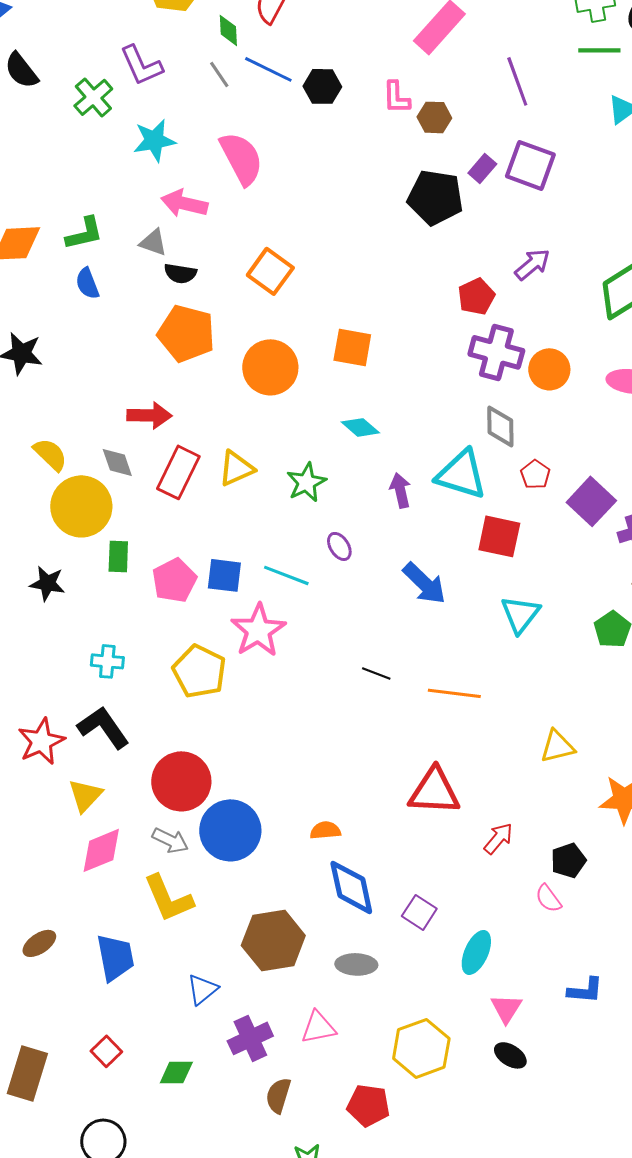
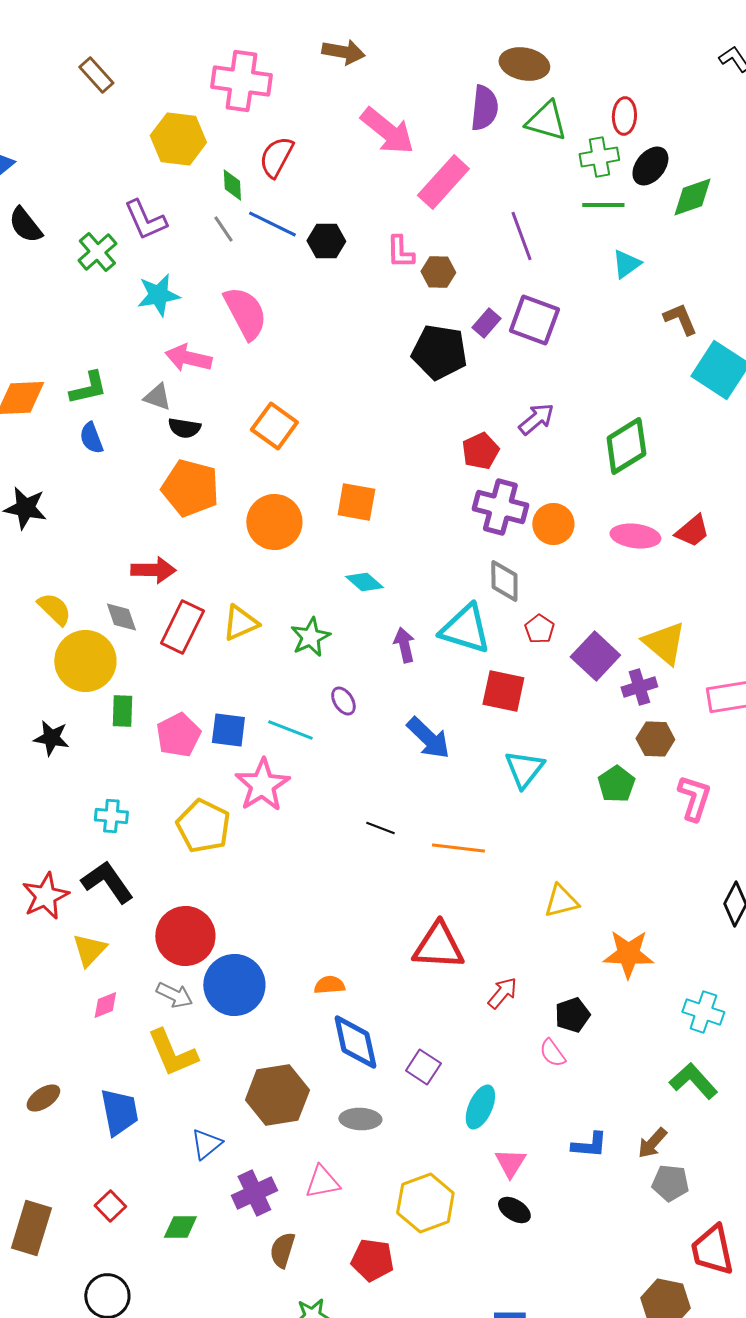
pink diamond: (101, 850) -> (105, 1005), size x0.6

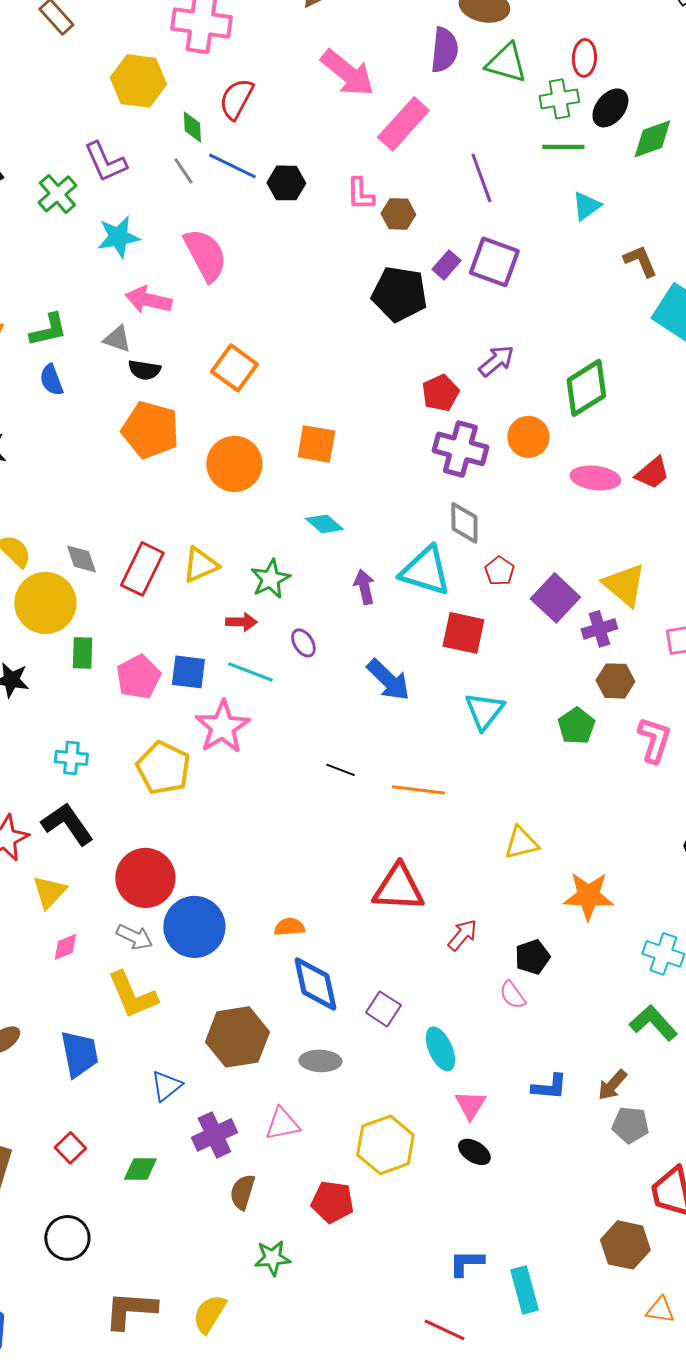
orange circle: (553, 524) -> (528, 437), moved
red arrow: (153, 570) -> (241, 622), moved, size x0.7
cyan ellipse: (480, 1107) -> (440, 1049), turned -48

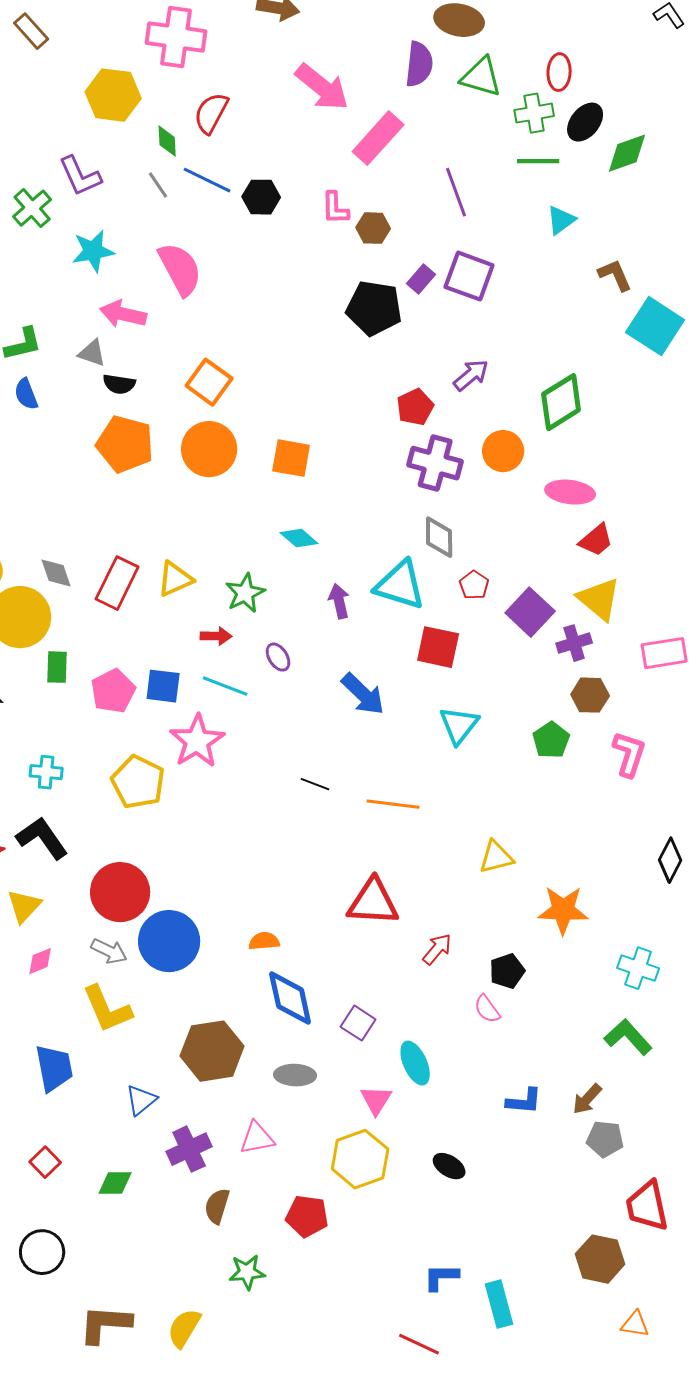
orange circle: (234, 464) -> (209, 449), moved
red trapezoid: (652, 473) -> (596, 540), moved
pink triangle: (470, 1105) -> (376, 1100), moved

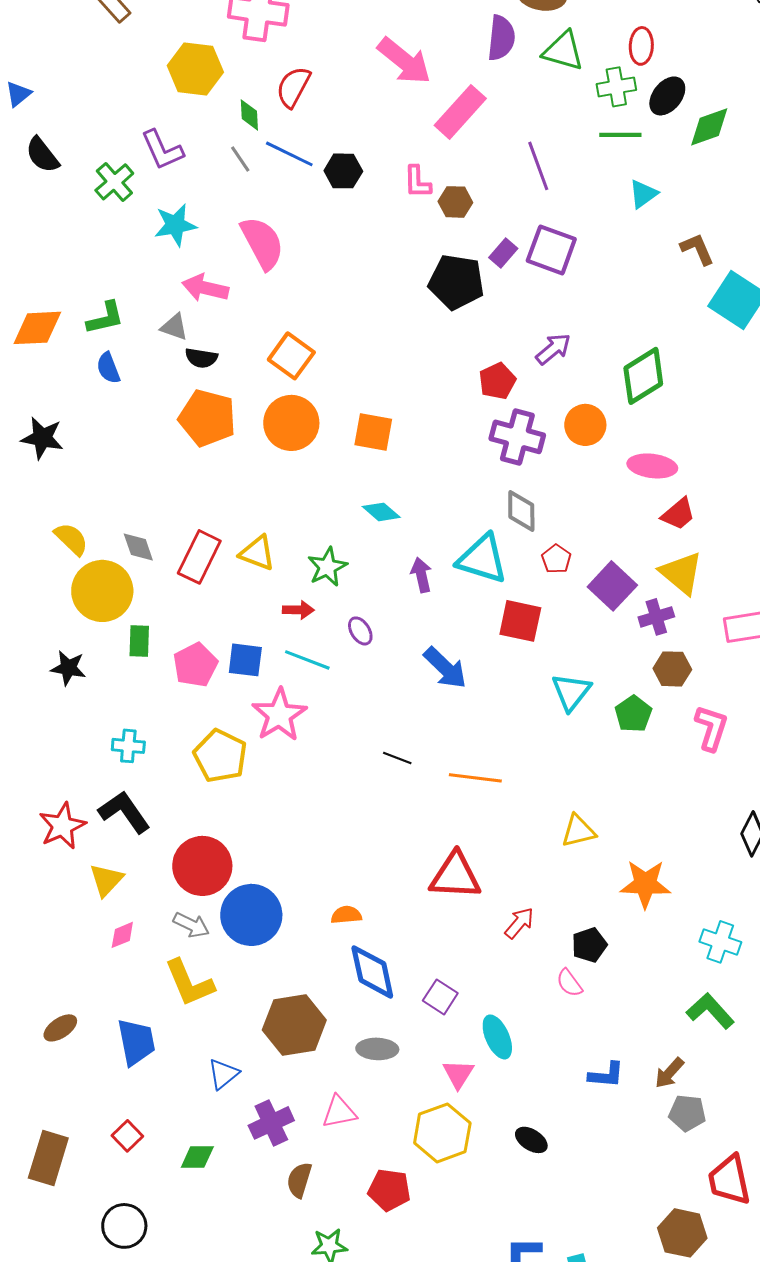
yellow triangle: (175, 579) -> (257, 553), turned 45
cyan triangle: (459, 725) -> (571, 692), moved

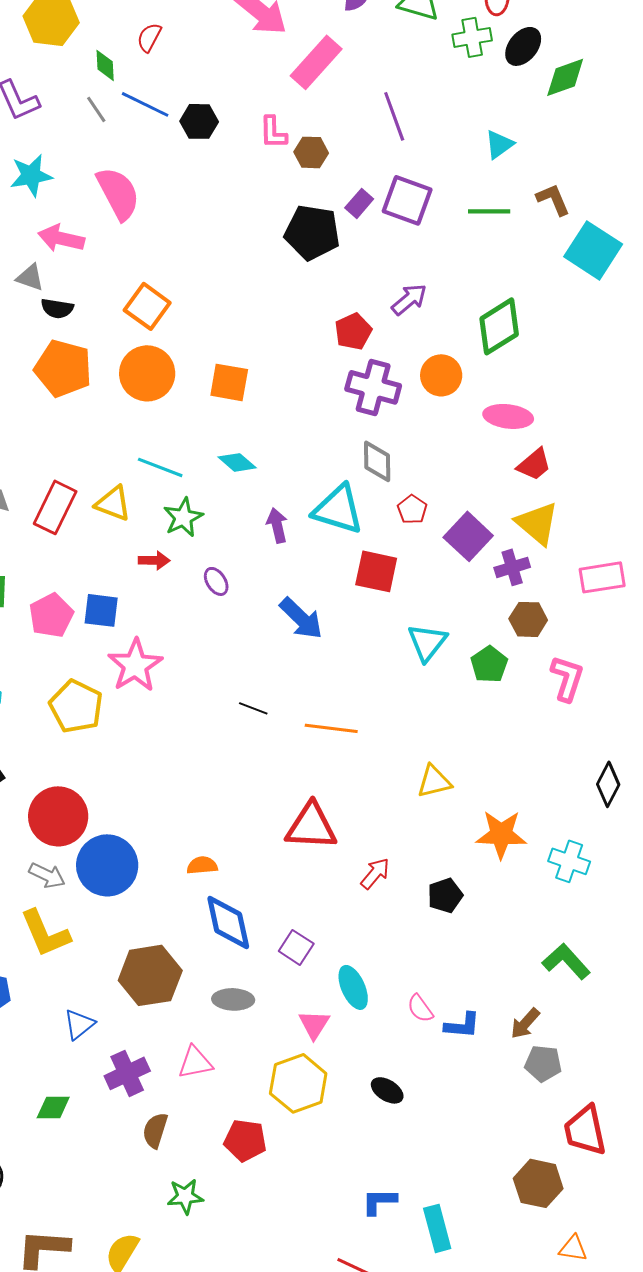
red semicircle: (293, 87) -> (149, 37), size x0.7
green line: (620, 135) -> (489, 211), moved
cyan line: (307, 660) -> (160, 467), moved
cyan cross: (720, 942) -> (569, 861), moved
pink semicircle: (569, 983) -> (420, 1008), moved

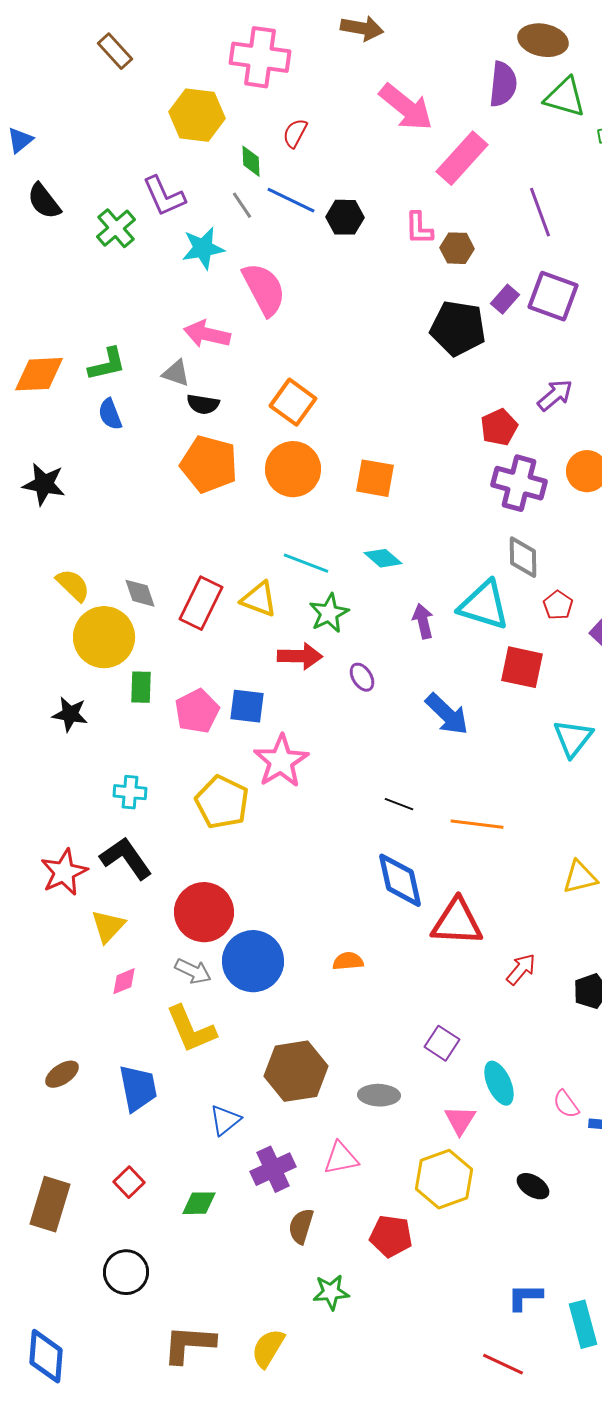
cyan star: (31, 175) -> (203, 248), moved
red arrow: (154, 560) -> (300, 656), size x1.4
blue diamond: (228, 922) -> (400, 880), moved

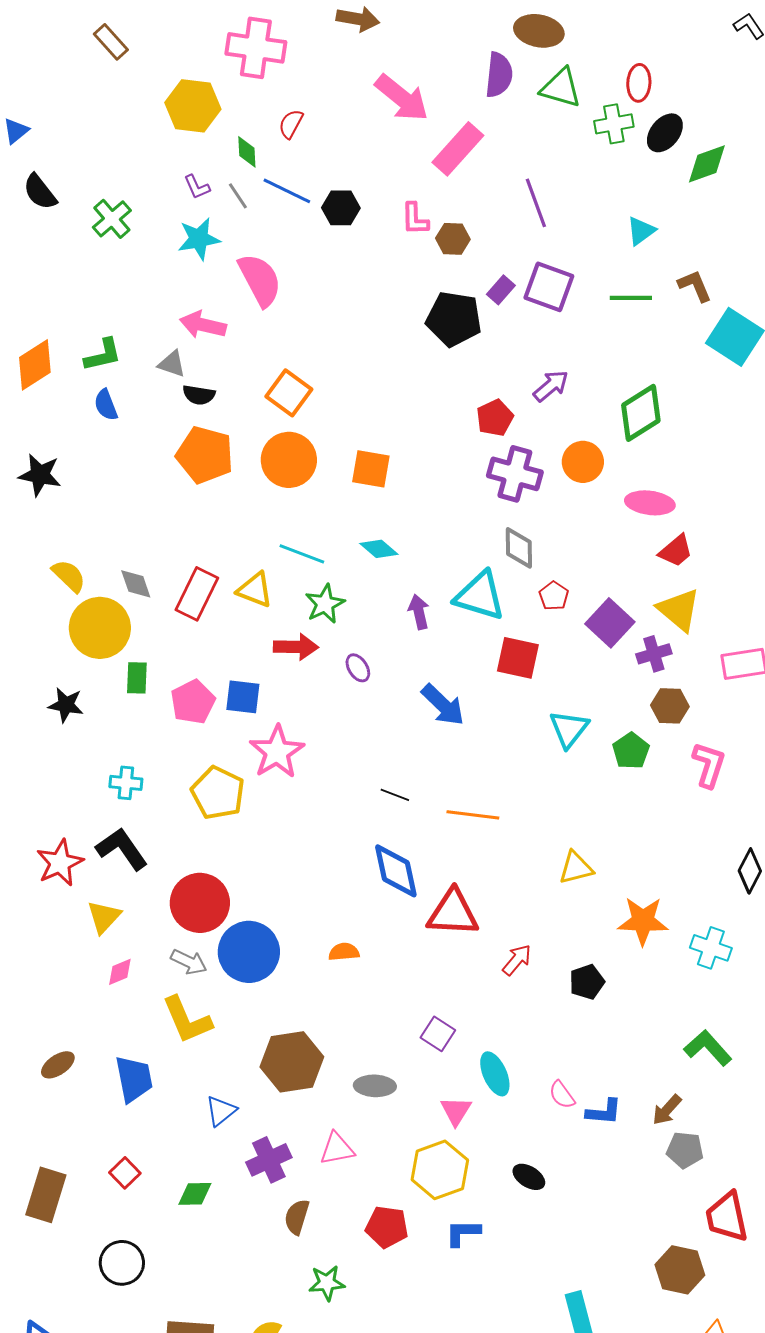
purple L-shape: (164, 196) -> (197, 187), moved, size x0.6
orange diamond: (39, 374) -> (35, 365), turned -30
blue L-shape: (525, 1297) -> (463, 1233), moved

